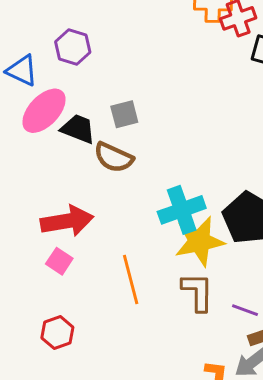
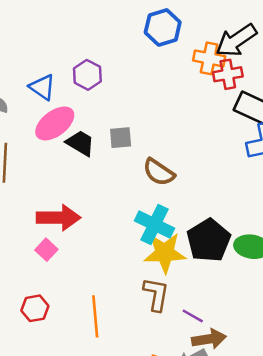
brown semicircle: (114, 157) -> (159, 172), moved
cyan cross: (182, 210) -> (155, 224), turned 36
orange line: (131, 280) -> (95, 316), moved

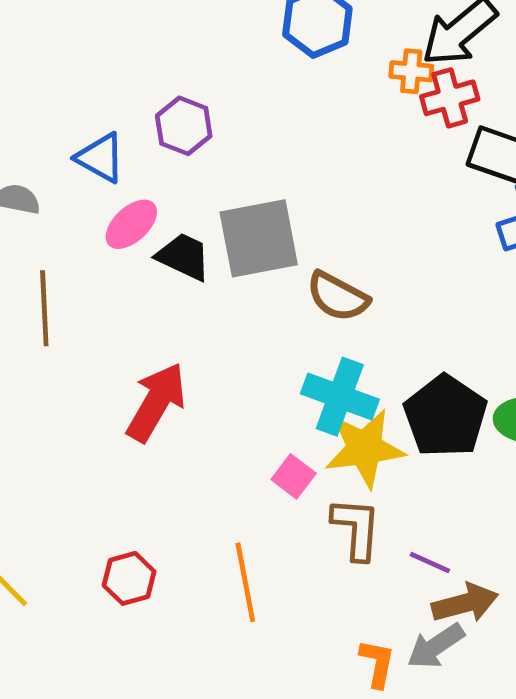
orange cross: (209, 58) -> (411, 71), size x0.7
pink ellipse: (55, 123) -> (131, 224), size x0.7
gray square: (121, 138) -> (259, 238), size x1.8
red arrow: (58, 218) -> (156, 402), turned -54
pink square: (46, 250) -> (294, 476), moved

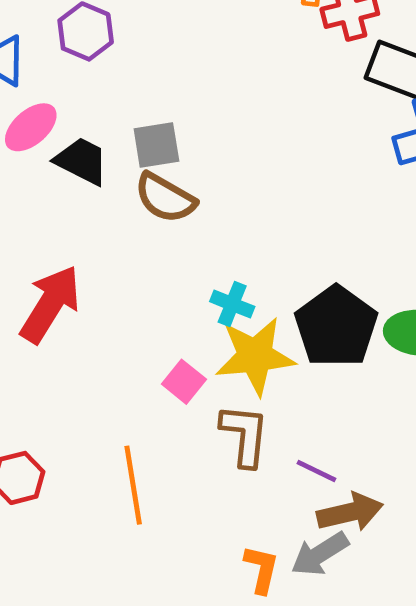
gray square: (259, 238) -> (156, 145), size x0.6
brown semicircle: (338, 296) -> (165, 198), moved
cyan cross: (340, 397) -> (232, 304), size x0.6

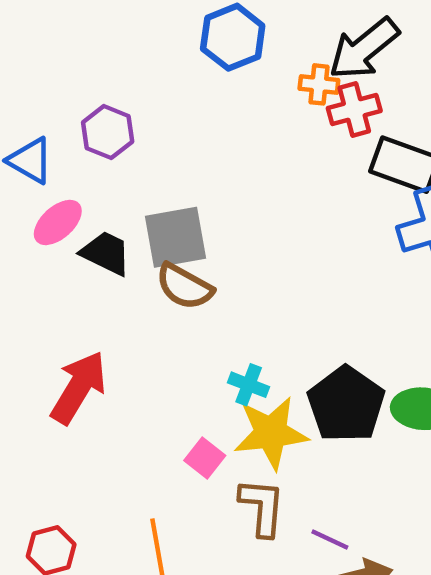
gray square: (156, 145) -> (176, 237), size x1.4

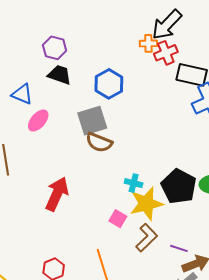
blue hexagon: (233, 37) -> (109, 84), moved
purple hexagon: (108, 132) -> (55, 48), moved
black trapezoid: (106, 253) -> (60, 75), moved
brown L-shape: (262, 507) -> (147, 238), turned 48

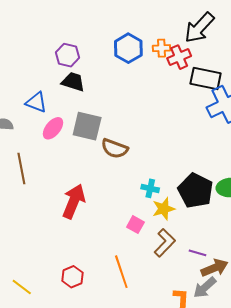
black arrow: (167, 25) -> (199, 28), moved
blue hexagon: (109, 84) -> (128, 48), moved
gray square: (92, 121) -> (87, 126), moved, turned 32
yellow star: (146, 204) -> (164, 209), size x0.7

